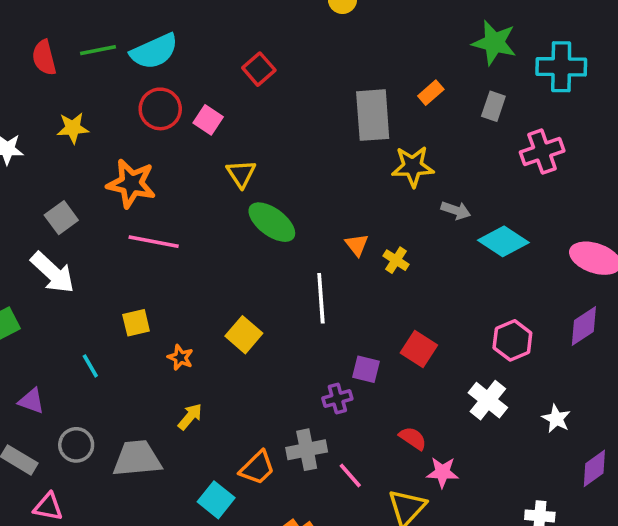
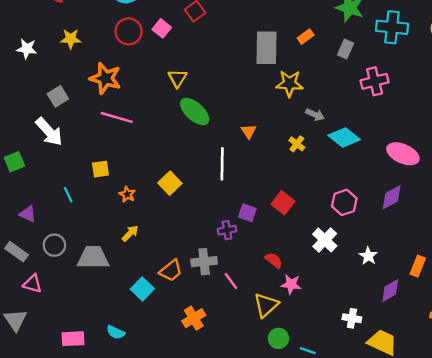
pink square: (208, 120) -> (162, 28), moved
yellow cross: (396, 260) -> (297, 144), moved

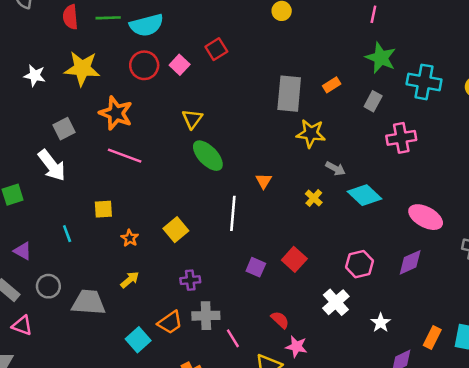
yellow star: (71, 39) -> (82, 68), size x1.6
purple cross: (227, 230) -> (190, 280), moved

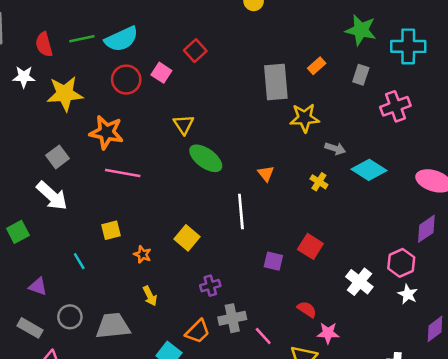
white star: (35, 76) -> (24, 77), moved
pink hexagon: (359, 264) -> (401, 263), moved
yellow arrow: (130, 280) -> (150, 296), turned 114

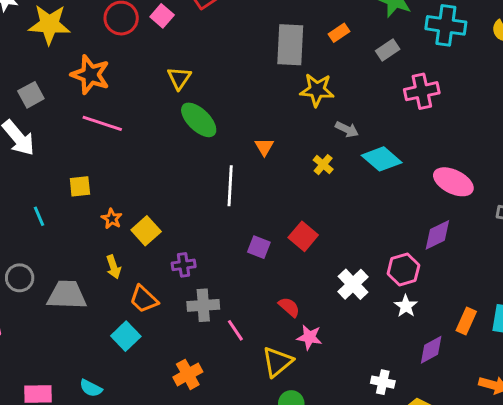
gray rectangle: (361, 75) -> (388, 50), turned 30
yellow square: (187, 238) -> (146, 231), moved
orange trapezoid: (198, 331) -> (144, 299), moved, turned 80

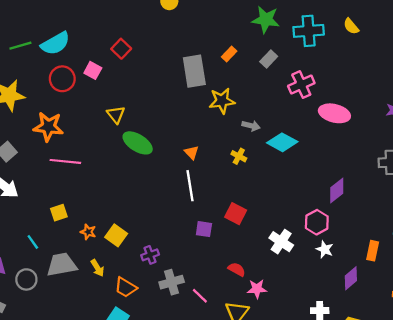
pink ellipse: (453, 182) -> (334, 113), moved
white line: (230, 186) -> (190, 186), moved
gray circle: (20, 278) -> (26, 279), moved
gray trapezoid: (67, 295) -> (62, 265), moved

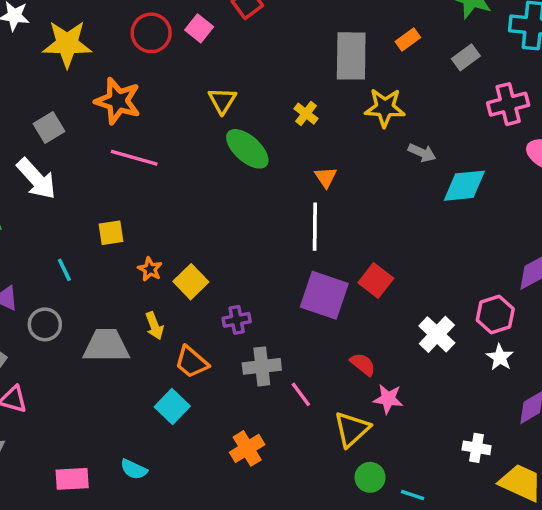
cyan diamond: (282, 142) -> (464, 186), turned -44
yellow cross: (239, 156) -> (306, 114), moved
purple square: (204, 229) -> (324, 295), size x1.8
gray trapezoid: (62, 265) -> (106, 346), moved

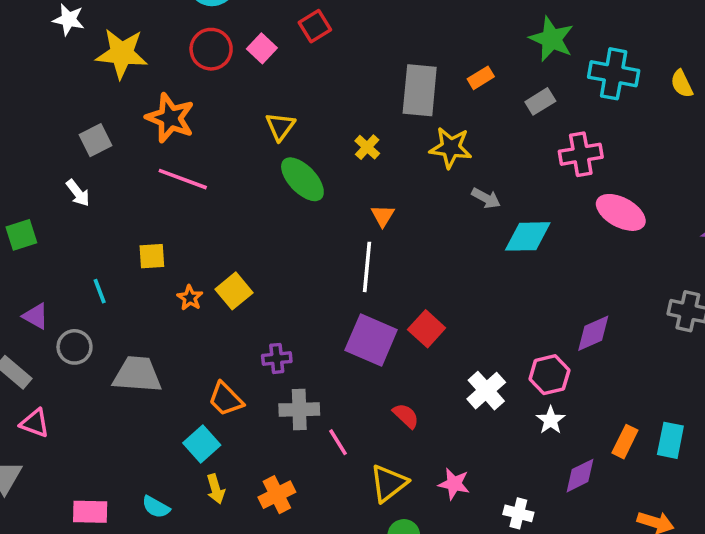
white arrow: (36, 179) -> (78, 193), size x0.6
yellow square: (191, 282) -> (234, 291), moved
yellow arrow: (154, 326) -> (216, 489), moved
pink star: (388, 399) -> (454, 484), moved

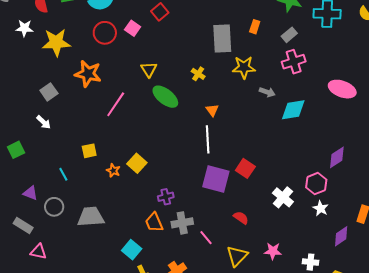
orange rectangle: (481, 78) -> (255, 27), turned -32
pink cross: (581, 154) -> (294, 62), moved
pink line: (183, 179) -> (116, 104), moved, turned -68
orange trapezoid: (226, 399) -> (154, 222), moved, turned 30

